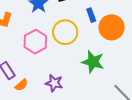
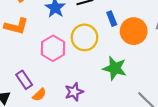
purple star: (54, 83) -> (74, 92), turned -30

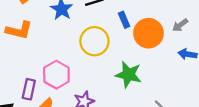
pink hexagon: (53, 48) -> (56, 75), moved
purple rectangle: (24, 80) -> (29, 89), turned 48

